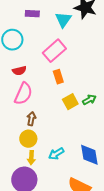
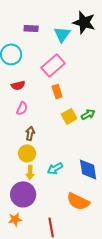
pink semicircle: (23, 94) -> (22, 108), size x0.6

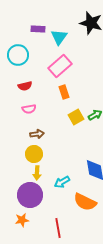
cyan triangle: (62, 34) -> (59, 37), moved
pink semicircle: (22, 108) -> (29, 109), turned 56
brown arrow: (30, 133) -> (37, 134), turned 72
cyan arrow: (55, 168) -> (62, 182), moved

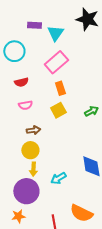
yellow square: (76, 117) -> (58, 110), moved
orange semicircle: (85, 202) -> (81, 213), moved

